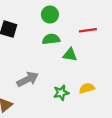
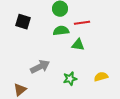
red line: (88, 30) -> (82, 23), moved
yellow semicircle: (87, 88) -> (101, 77), moved

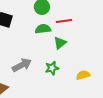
green triangle: (78, 45) -> (60, 43), turned -48
green star: (70, 79) -> (52, 68), moved

